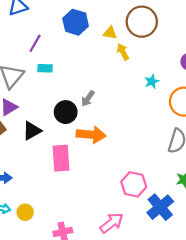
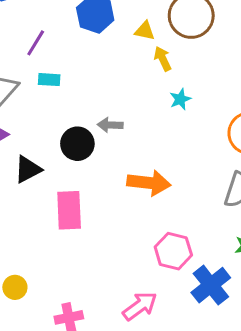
cyan star: (152, 81) -> (180, 99), moved
gray arrow: (88, 99) -> (110, 125), turned 56
orange arrow: (91, 135) -> (149, 183), moved

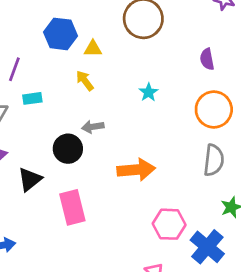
yellow triangle: (145, 31) -> (93, 49), moved
yellow arrow: (163, 59) -> (85, 81), moved

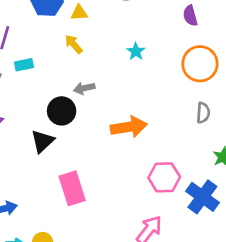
gray semicircle: (214, 160) -> (203, 113), size x0.7
black triangle: (30, 179) -> (42, 141), moved
pink rectangle: (72, 207) -> (72, 188), moved

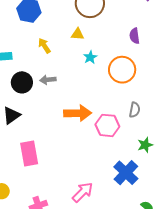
yellow triangle: (79, 13) -> (78, 34), moved
orange circle: (200, 64) -> (122, 70), moved
black circle: (62, 111) -> (22, 82), moved
pink hexagon: (164, 177) -> (107, 125), moved

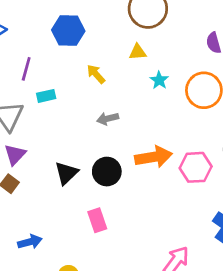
black circle: (22, 82) -> (107, 172), moved
pink rectangle: (29, 154) -> (97, 220), size x0.7

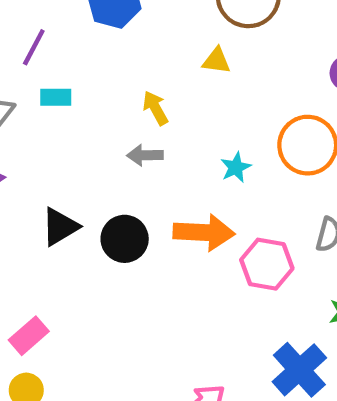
yellow arrow: (96, 74) -> (155, 108), moved
cyan star: (159, 80) -> (236, 167), moved
pink rectangle: (97, 220) -> (29, 336), moved, turned 55

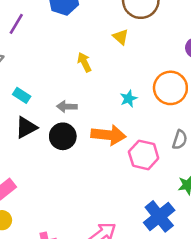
yellow triangle: (216, 61) -> (121, 37), turned 30
cyan rectangle: (56, 97) -> (22, 95), moved, turned 30
gray arrow: (145, 155) -> (67, 107), moved

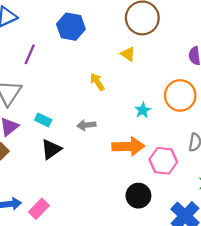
black circle: (63, 136) -> (138, 196), moved

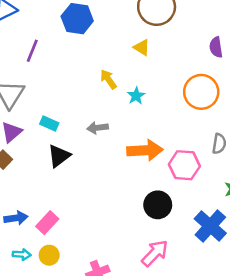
cyan star: (143, 110) -> (136, 96), moved

